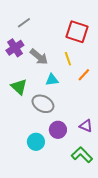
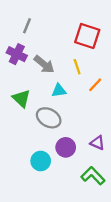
gray line: (24, 23) -> (27, 26), turned -32
purple cross: (15, 48) -> (17, 54), turned -30

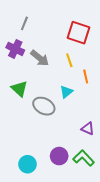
orange line: (95, 85) -> (86, 76), turned -56
cyan triangle: (59, 91) -> (66, 92), moved, turned -32
purple circle: (66, 147) -> (59, 156), moved
cyan circle: (41, 161) -> (28, 164), moved

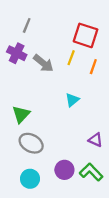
yellow line: (69, 60) -> (71, 58), moved, turned 40
orange line: (86, 76) -> (93, 67), moved, turned 32
green triangle: (19, 89) -> (21, 114), moved, turned 30
gray ellipse: (44, 106) -> (31, 143), moved

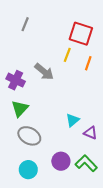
purple cross: (17, 53) -> (16, 80), moved
gray arrow: (43, 63) -> (44, 72), moved
cyan triangle: (72, 100) -> (73, 120), moved

